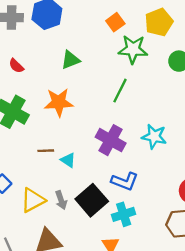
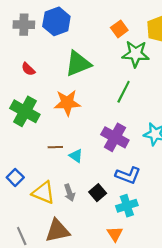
green triangle: (70, 60) -> (78, 64), size x1.5
yellow triangle: (33, 200) -> (43, 193), turned 50
black square: (92, 200) -> (98, 193), size x0.6

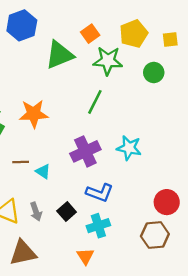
green triangle: (78, 64) -> (59, 55), moved
purple cross: (115, 137) -> (85, 151), turned 36

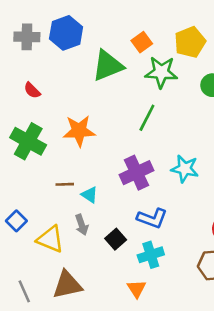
gray arrow: (36, 212) -> (82, 225), moved

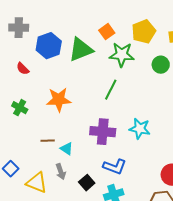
blue hexagon: (66, 33) -> (49, 46), moved
green cross: (28, 141) -> (20, 108), size x0.6
purple cross: (136, 173) -> (103, 132), turned 30

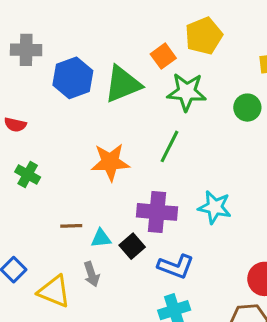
yellow pentagon: (144, 32) -> (204, 36), moved
red semicircle: (23, 69) -> (15, 125), moved, turned -32
orange star: (59, 100) -> (110, 162), moved
cyan triangle: (67, 149) -> (101, 238), turned -40
black square: (87, 183) -> (132, 246), moved

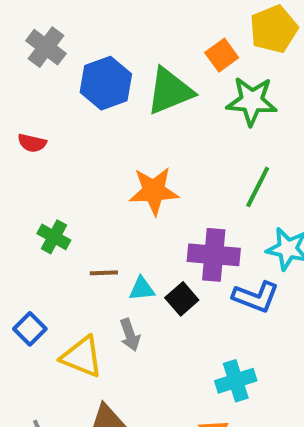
gray cross: (26, 50) -> (46, 47), turned 36
green line: (169, 146) -> (258, 187), moved
green cross: (28, 175) -> (54, 237), moved
blue L-shape: (176, 266) -> (256, 297), moved

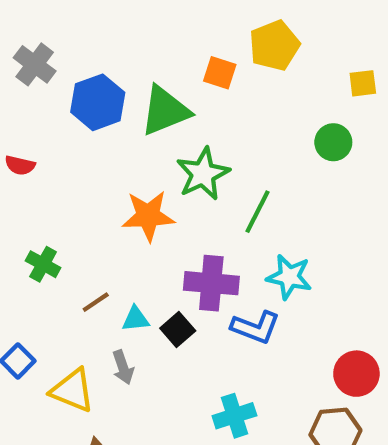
orange square: (222, 55) -> (220, 73), turned -36
green star: (252, 101) -> (203, 174), moved, turned -30
brown line: (104, 273) -> (96, 302), turned -32

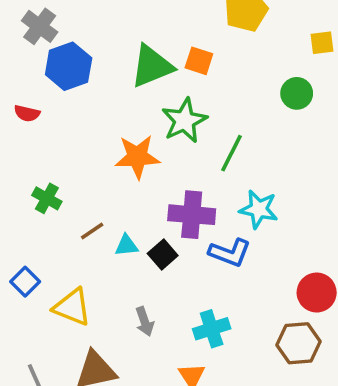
orange square: (220, 73) -> (199, 61), moved
blue hexagon: (98, 102) -> (69, 66), moved
gray arrow: (123, 367) -> (145, 321), moved

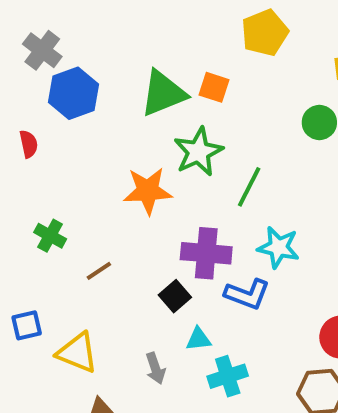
red semicircle: (27, 113) -> (29, 144), turned -115
cyan triangle: (127, 245) -> (198, 339), moved
blue square: (25, 282) -> (27, 325), turned 32

